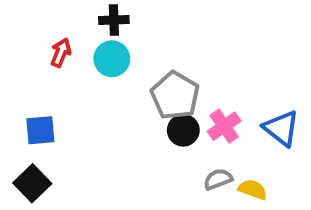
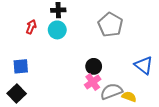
gray pentagon: (175, 96) -> (110, 25), moved
pink cross: (224, 126) -> (93, 82), moved
gray semicircle: (218, 179) -> (111, 91), size x1.5

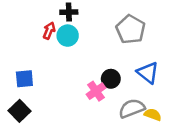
red arrow: (31, 27) -> (49, 31), moved
blue triangle: (144, 65) -> (148, 73), moved
pink cross: (93, 82) -> (96, 91), moved

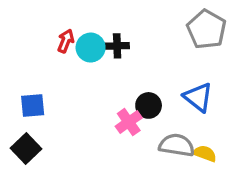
black cross: (69, 12) -> (117, 46), moved
gray pentagon: (131, 29) -> (206, 29), moved
gray semicircle: (132, 108) -> (177, 145), turned 30

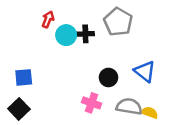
gray pentagon: (206, 29) -> (118, 22), moved
red arrow: (66, 41) -> (48, 19), moved
pink cross: (129, 122) -> (92, 103), moved, turned -36

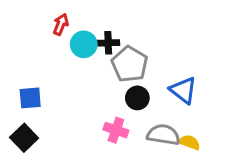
gray pentagon: (118, 22) -> (130, 64), moved

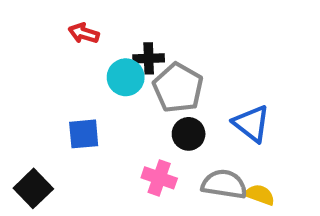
red arrow: (61, 24) -> (84, 33), turned -95
cyan circle: (84, 44) -> (126, 77), moved
blue square: (30, 98) -> (84, 134), moved

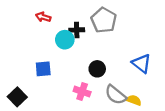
gray pentagon: (178, 88) -> (104, 20), moved
blue triangle: (251, 123) -> (141, 63), moved
gray semicircle: (224, 184) -> (116, 95), turned -150

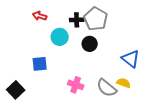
black cross: (77, 30) -> (77, 20), moved
black circle: (97, 69) -> (90, 44), moved
yellow semicircle: (134, 100) -> (124, 83), moved

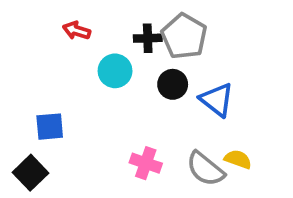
blue triangle: (131, 59) -> (217, 100), moved
blue square: (40, 64) -> (50, 127), moved

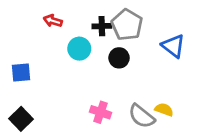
blue triangle: (217, 100) -> (173, 46), moved
blue square: (50, 127) -> (21, 72), moved

